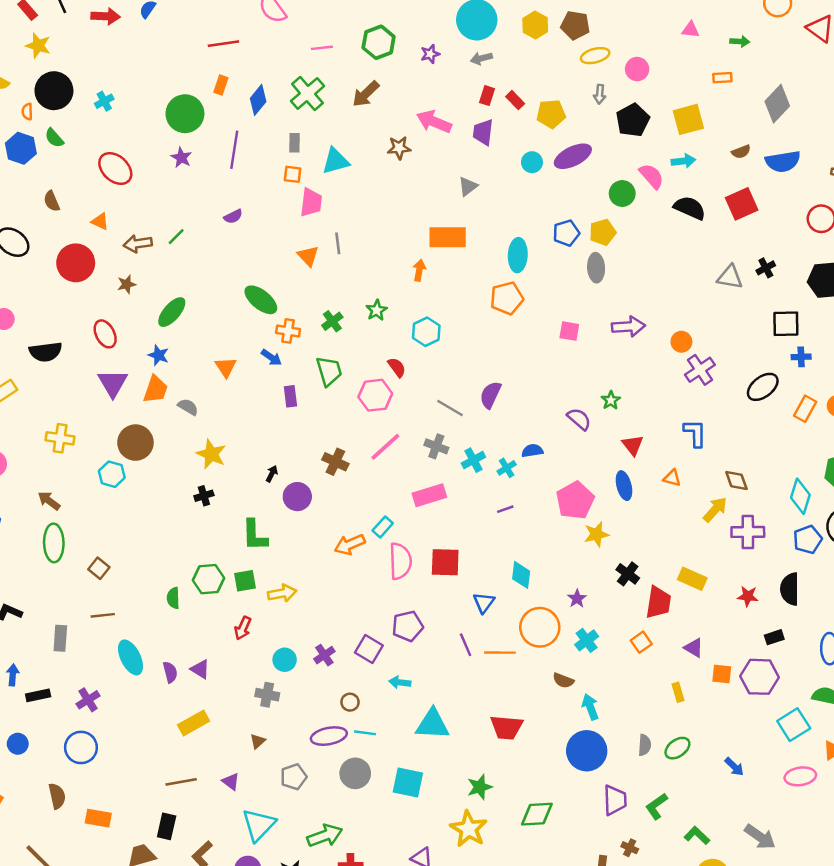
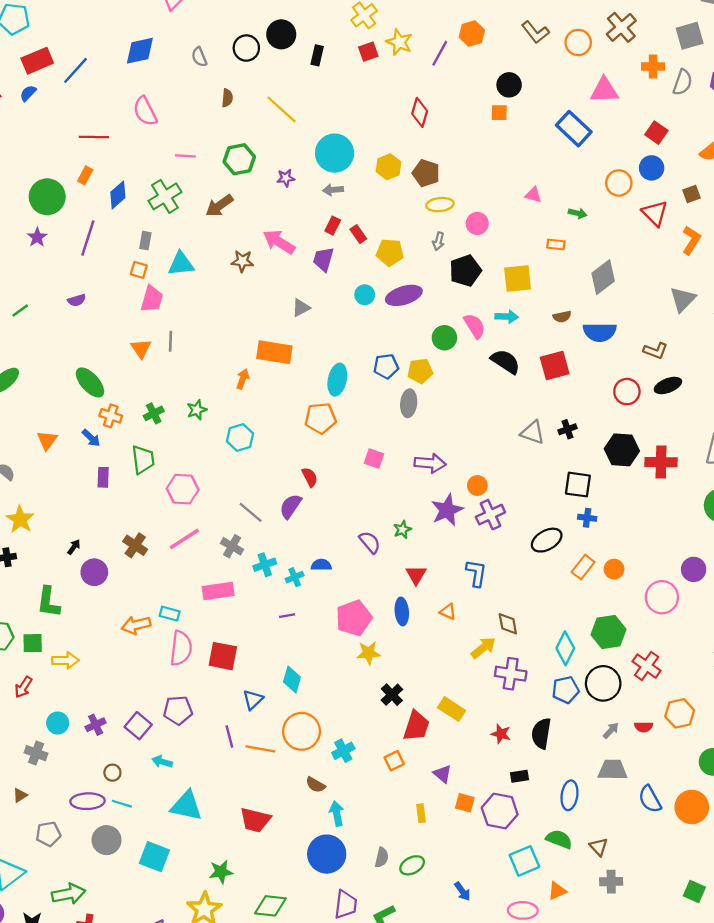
red semicircle: (397, 367) -> (310, 477), moved
cyan rectangle: (383, 527) -> (170, 614), turned 54
purple star: (577, 599) -> (447, 510), moved, size x1.8

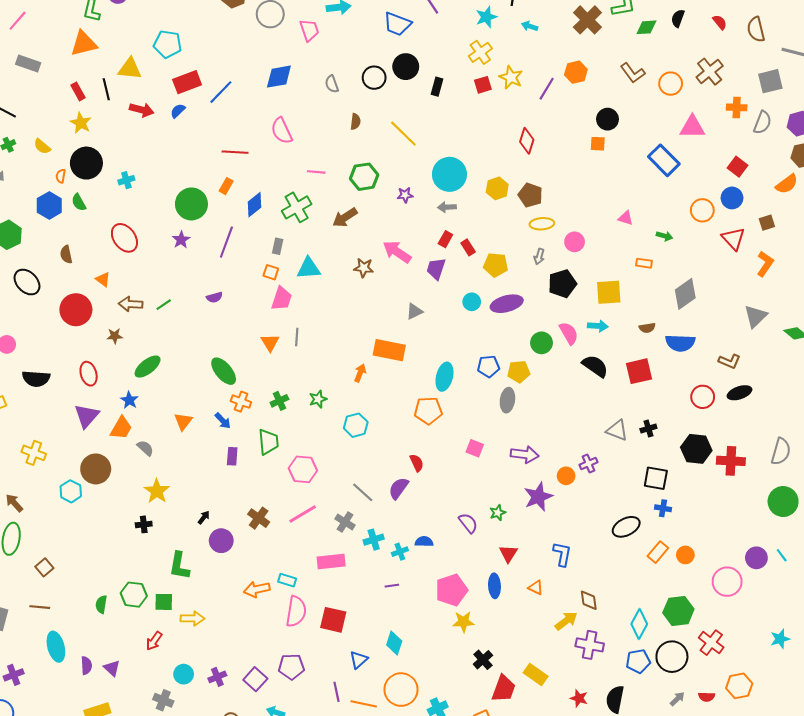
purple cross: (490, 515) -> (589, 463), moved, size x0.7

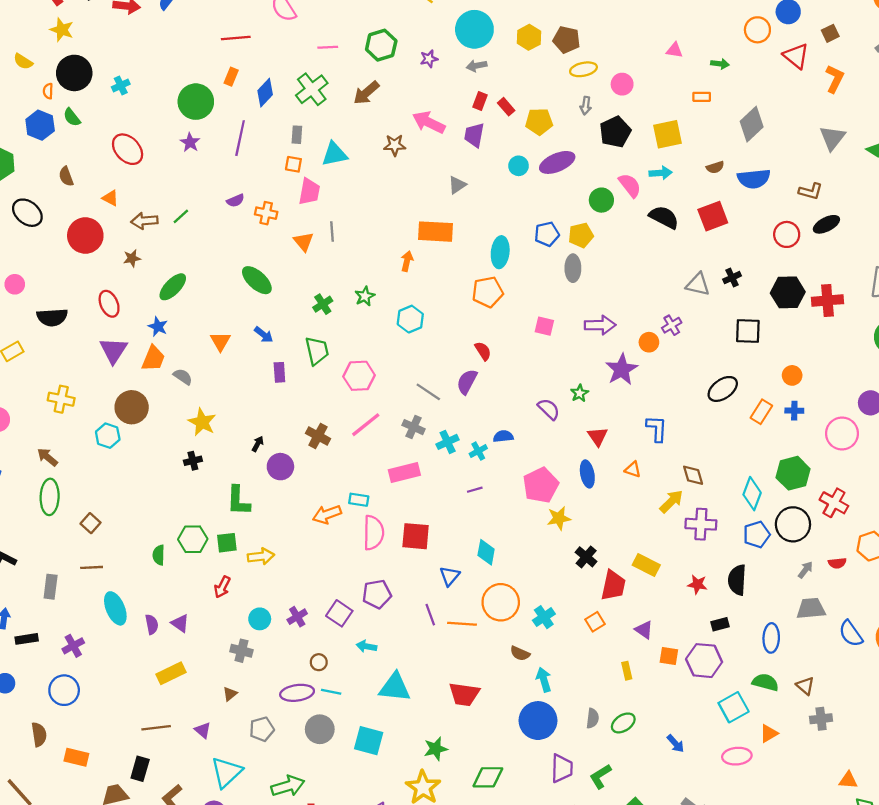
orange cross: (241, 402) -> (266, 213), moved
blue cross: (663, 508) -> (794, 411), moved
orange circle: (685, 555) -> (792, 375), moved

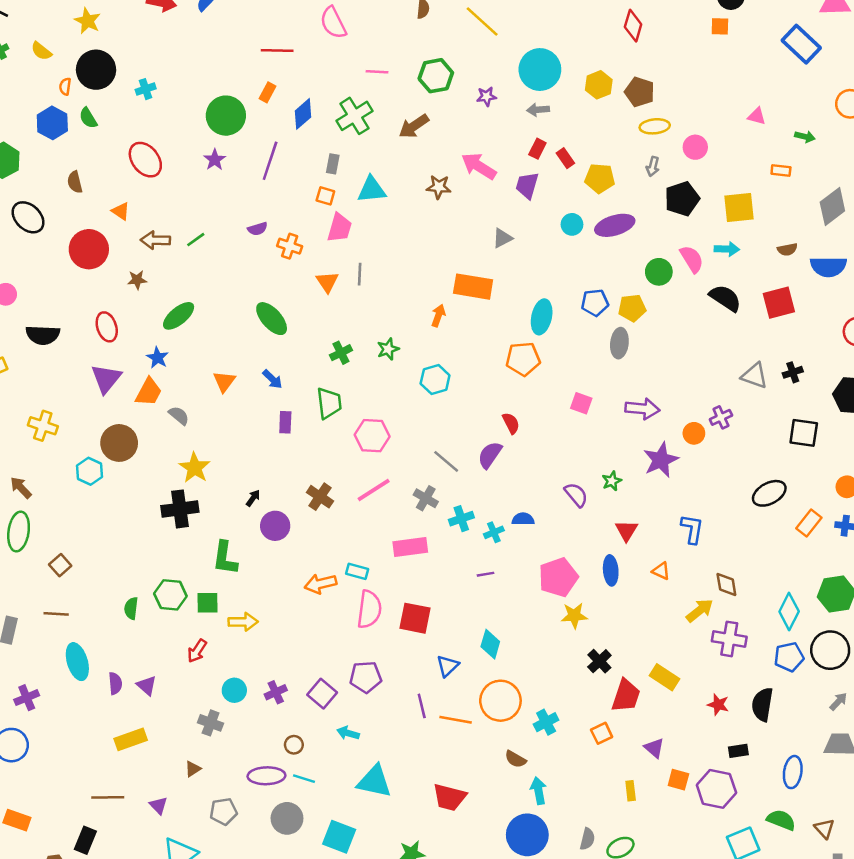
black cross: (193, 461) -> (180, 509), size x1.8

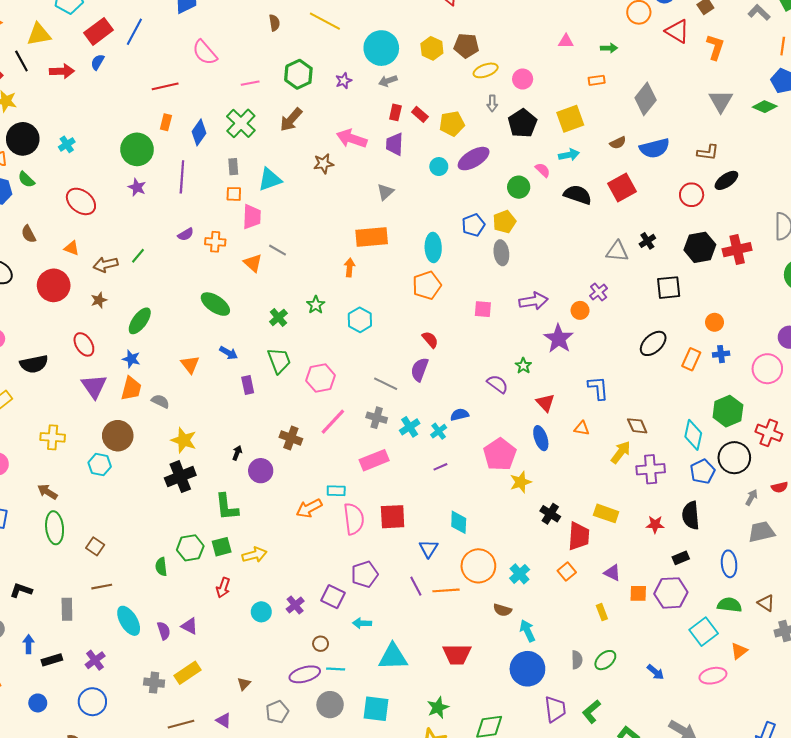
pink semicircle: (692, 259) -> (543, 170), size x0.7
gray line: (360, 274) -> (278, 250), turned -48
gray cross: (211, 723) -> (154, 683), moved

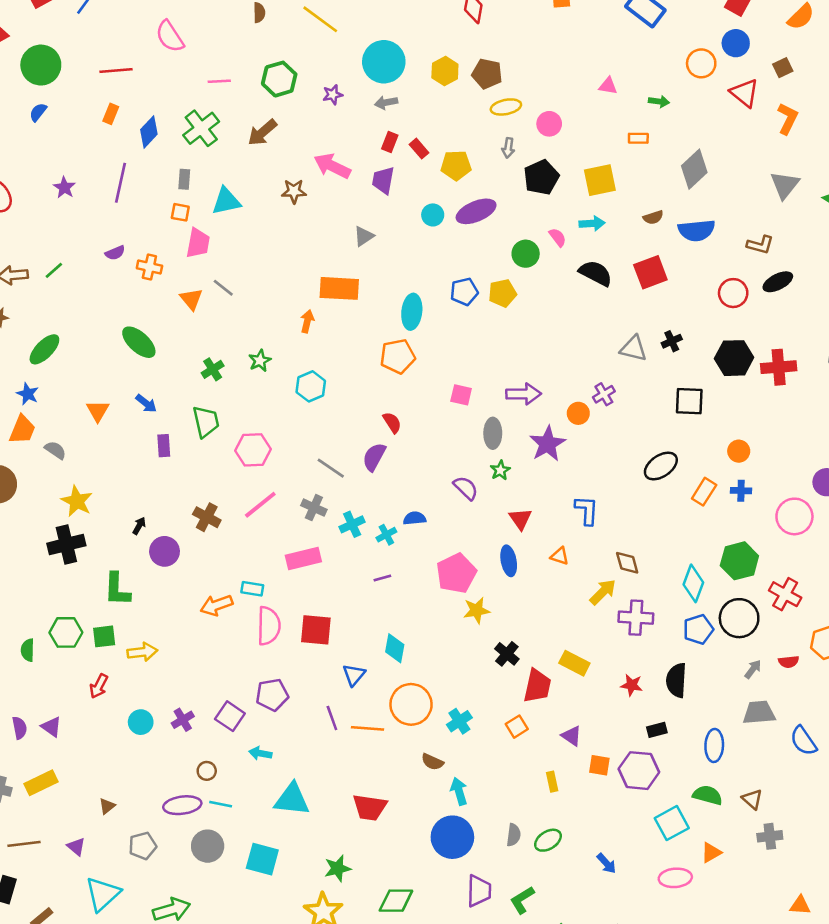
blue semicircle: (97, 62) -> (38, 112), moved
green circle: (137, 149) -> (41, 65), moved
gray ellipse: (501, 253) -> (493, 433), moved

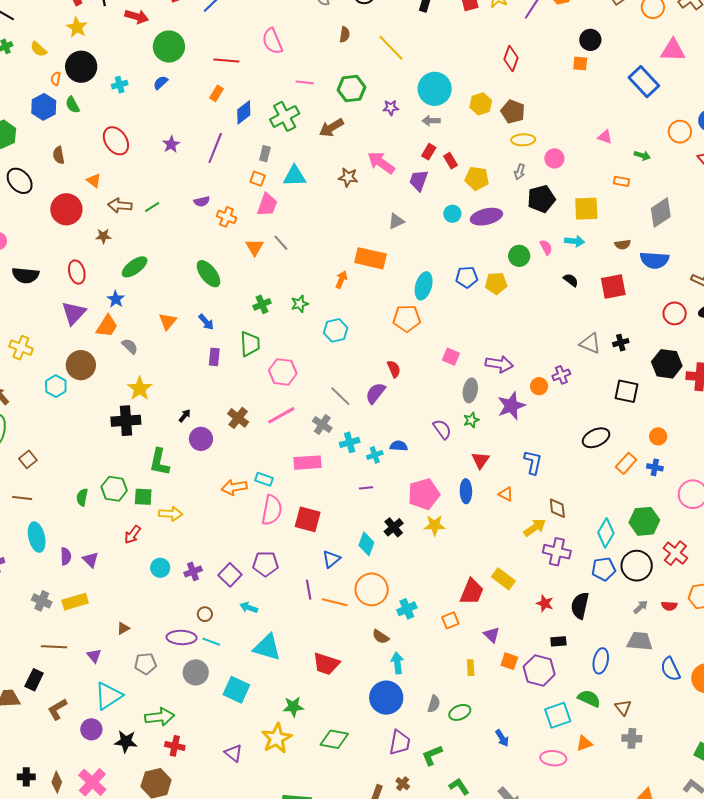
black semicircle: (596, 273) -> (571, 280), size x0.6
black cross: (507, 654) -> (394, 527), moved

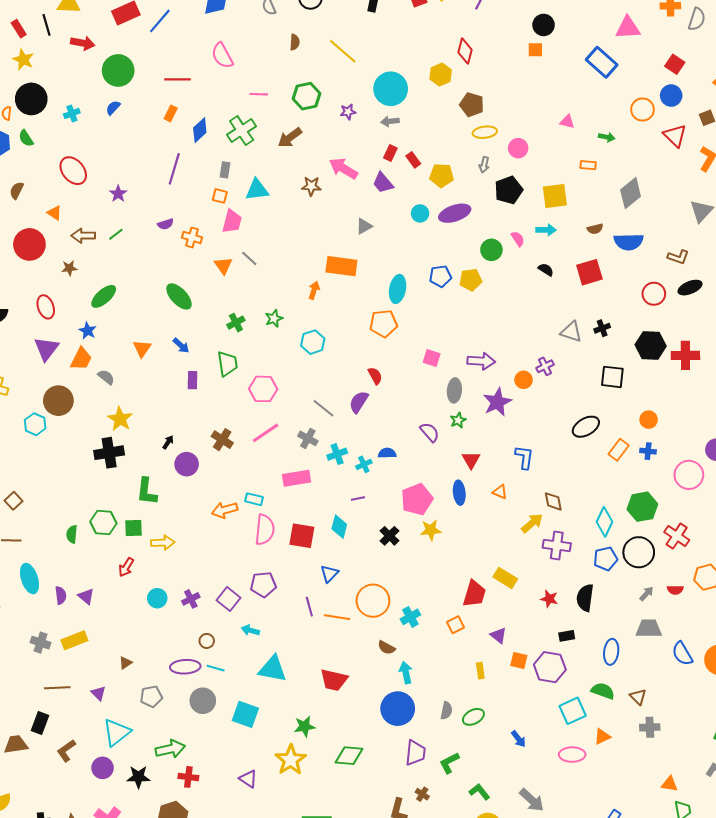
yellow hexagon: (481, 104) -> (441, 75), moved
purple star: (171, 144) -> (118, 194), moved
brown semicircle: (59, 155) -> (17, 190), turned 42
purple trapezoid: (419, 180) -> (383, 183), turned -55
cyan diamond: (366, 544) -> (339, 527), moved

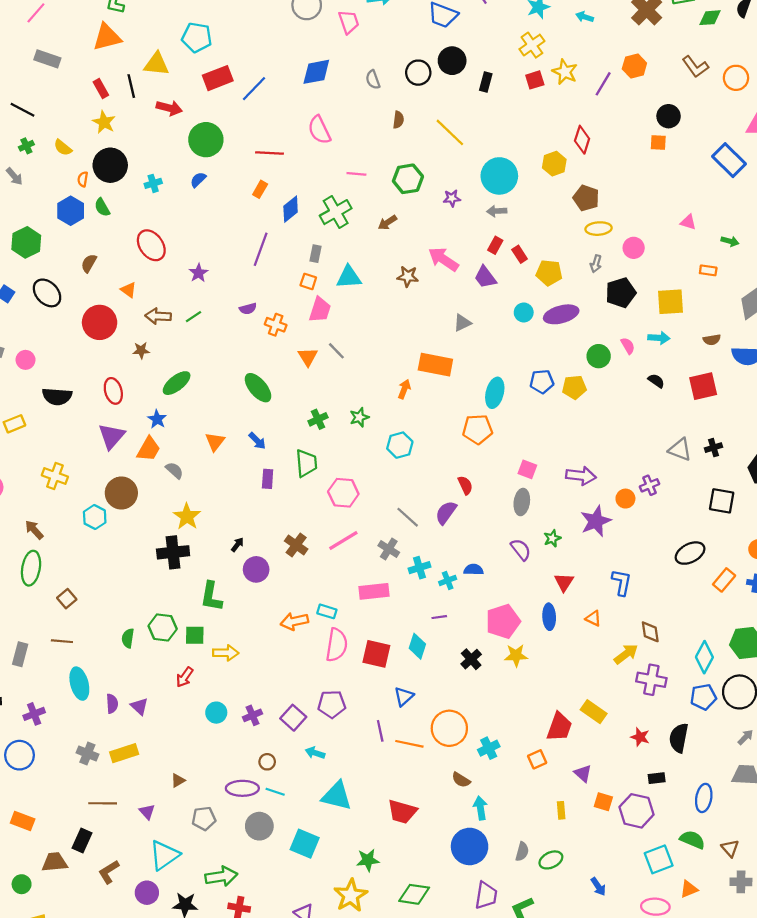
brown arrow: (290, 138) -> (387, 223), size x0.7
gray ellipse: (454, 390) -> (522, 502), moved

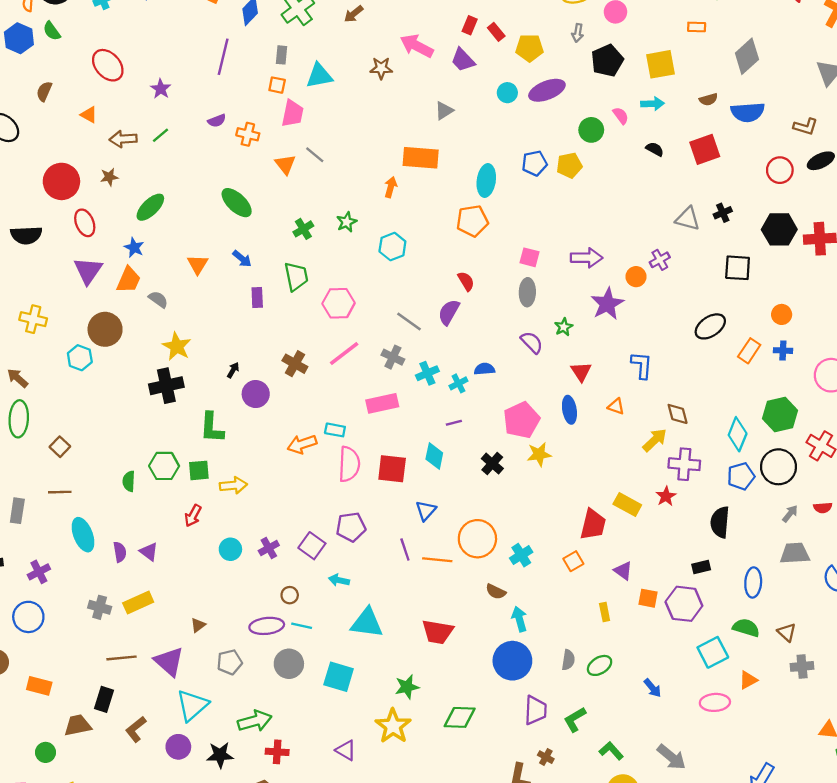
red circle: (100, 322) -> (61, 181), moved
red star: (640, 737) -> (666, 496), moved, turned 30
purple triangle: (147, 812) -> (169, 662), size x1.8

